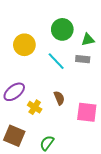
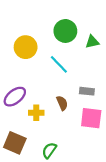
gray rectangle: (83, 59) -> (87, 91), moved
yellow cross: (35, 107) -> (36, 113), turned -32

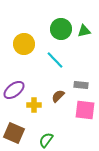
green triangle: (92, 42) -> (84, 31), moved
brown semicircle: (62, 103) -> (58, 96), turned -112

